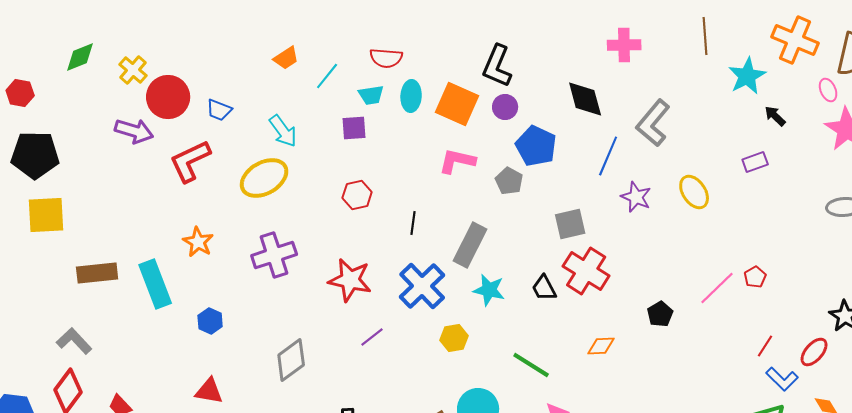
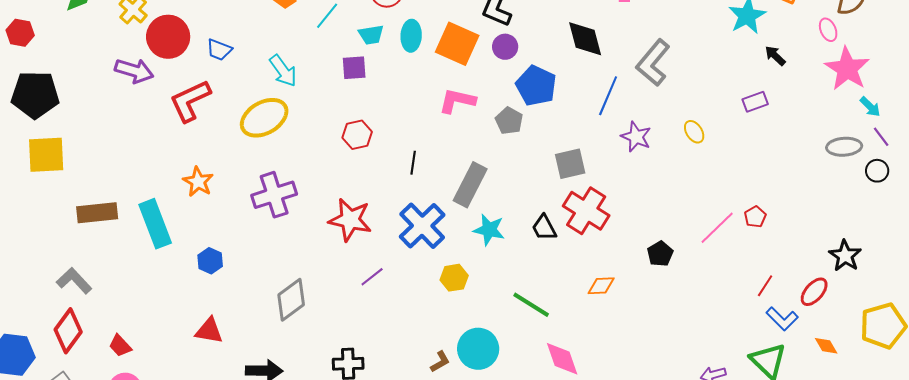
yellow ellipse: (694, 192) -> (694, 132), size x0.7

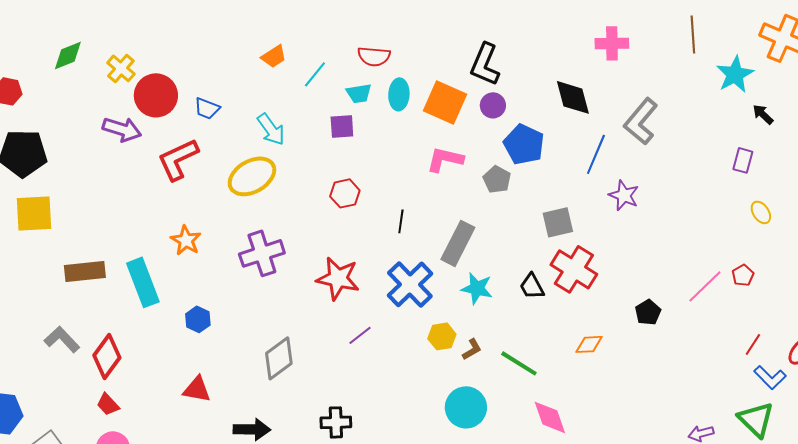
purple rectangle: (755, 102) -> (743, 160), turned -55
yellow ellipse: (694, 132) -> (761, 212), moved
red diamond: (68, 331) -> (107, 356), moved
brown L-shape: (440, 362) -> (472, 349), moved

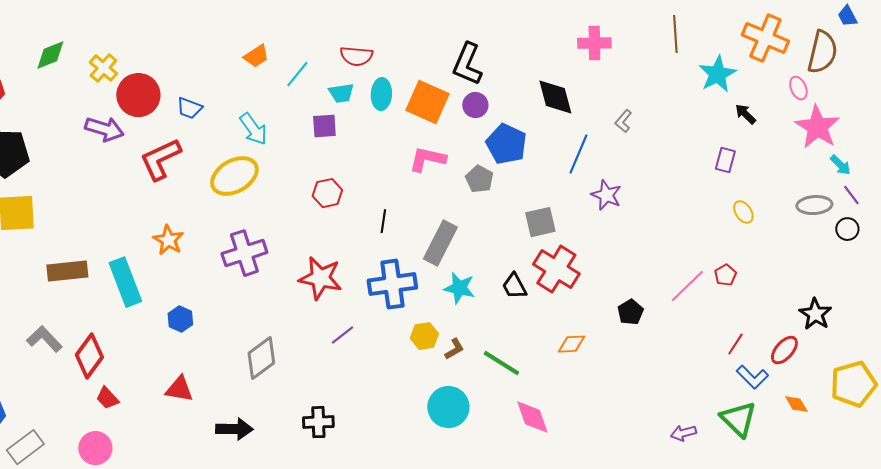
gray L-shape: (641, 121) -> (623, 121), size x0.5
blue cross: (410, 284) -> (392, 284), turned 36
red trapezoid: (108, 404) -> (107, 398), moved

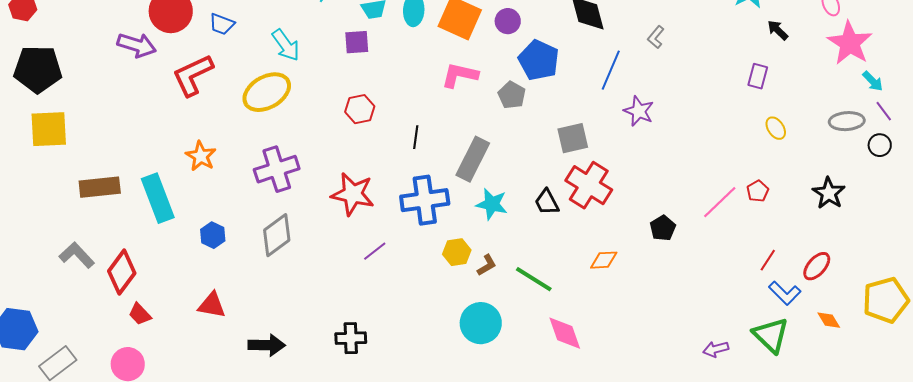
black star: (815, 314) -> (829, 193), moved
gray diamond: (261, 358) -> (277, 235), moved

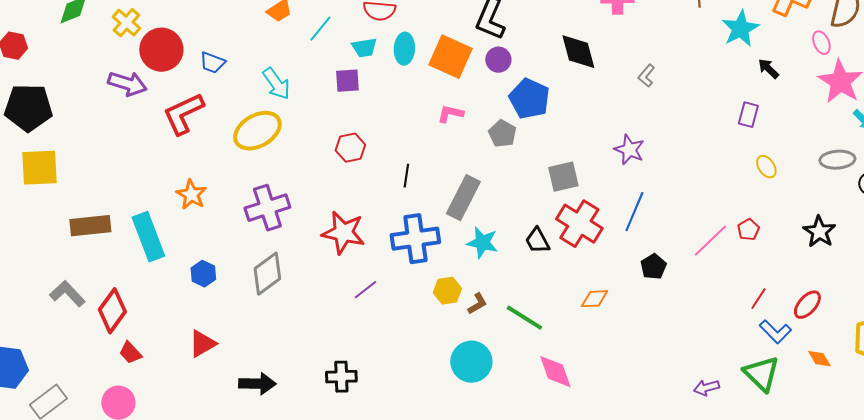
blue line: (611, 70) -> (634, 212), moved
pink L-shape: (460, 75) -> (450, 114), size x0.7
red triangle: (212, 305) -> (202, 344), turned -40

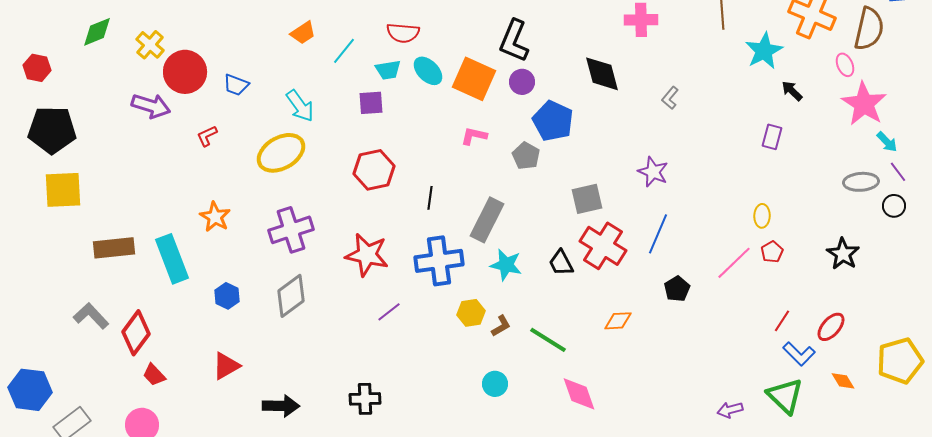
cyan ellipse: (404, 49) -> (428, 71), turned -48
red L-shape: (183, 114) -> (207, 136), size x0.5
red hexagon: (350, 148) -> (374, 170), size x1.4
yellow ellipse: (766, 167) -> (762, 216), moved, turned 35
cyan circle: (471, 362) -> (495, 384), size x0.6

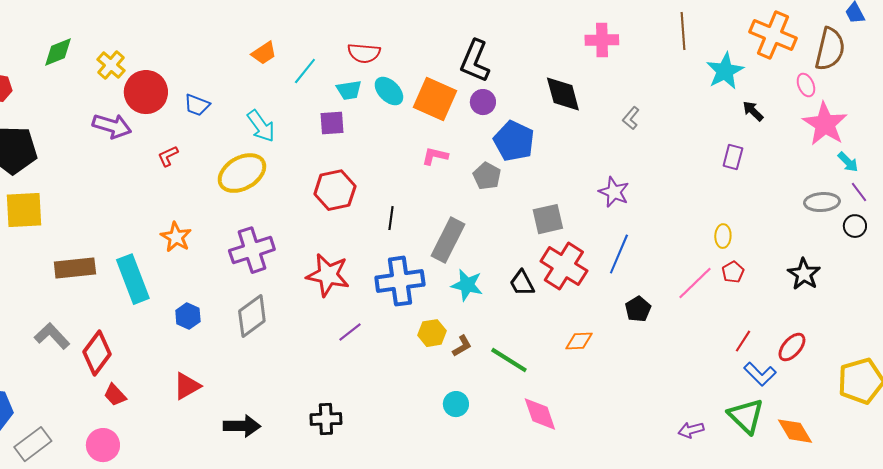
orange diamond: (843, 381) -> (795, 431), moved, size x1.5

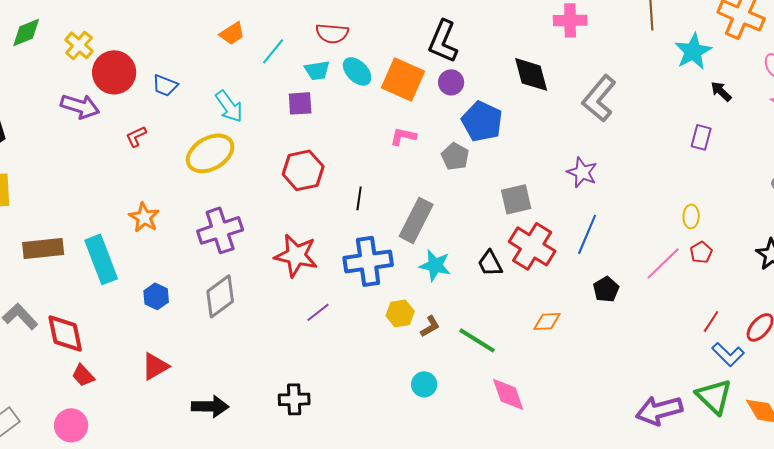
gray L-shape: (631, 118) -> (599, 98), size x2.0
red diamond: (97, 353) -> (65, 333), turned -48
purple arrow: (691, 430) -> (659, 410), size x1.8

